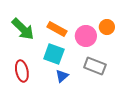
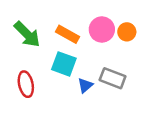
pink circle: (86, 36) -> (102, 29), moved
blue triangle: (62, 76) -> (85, 85), moved

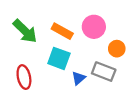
orange circle: (127, 32) -> (117, 49), moved

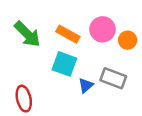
orange circle: (117, 49) -> (128, 40), moved
red ellipse: (24, 77) -> (24, 99), moved

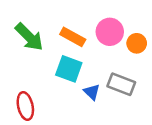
blue triangle: (86, 85) -> (92, 92), turned -35

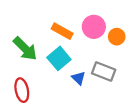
green arrow: (29, 37) -> (25, 49), moved
cyan square: (69, 69) -> (59, 58), turned 30

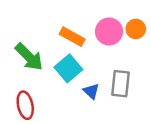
orange circle: (117, 37) -> (136, 29), moved
gray rectangle: (104, 72) -> (120, 84), turned 75

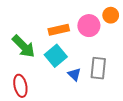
orange circle: (136, 29) -> (111, 15), moved
orange rectangle: (72, 37) -> (59, 30), turned -42

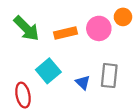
green arrow: (24, 46) -> (26, 28), moved
cyan square: (56, 56) -> (48, 71), moved

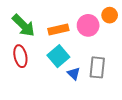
cyan square: (48, 71) -> (58, 56), moved
red ellipse: (23, 95) -> (20, 56), moved

